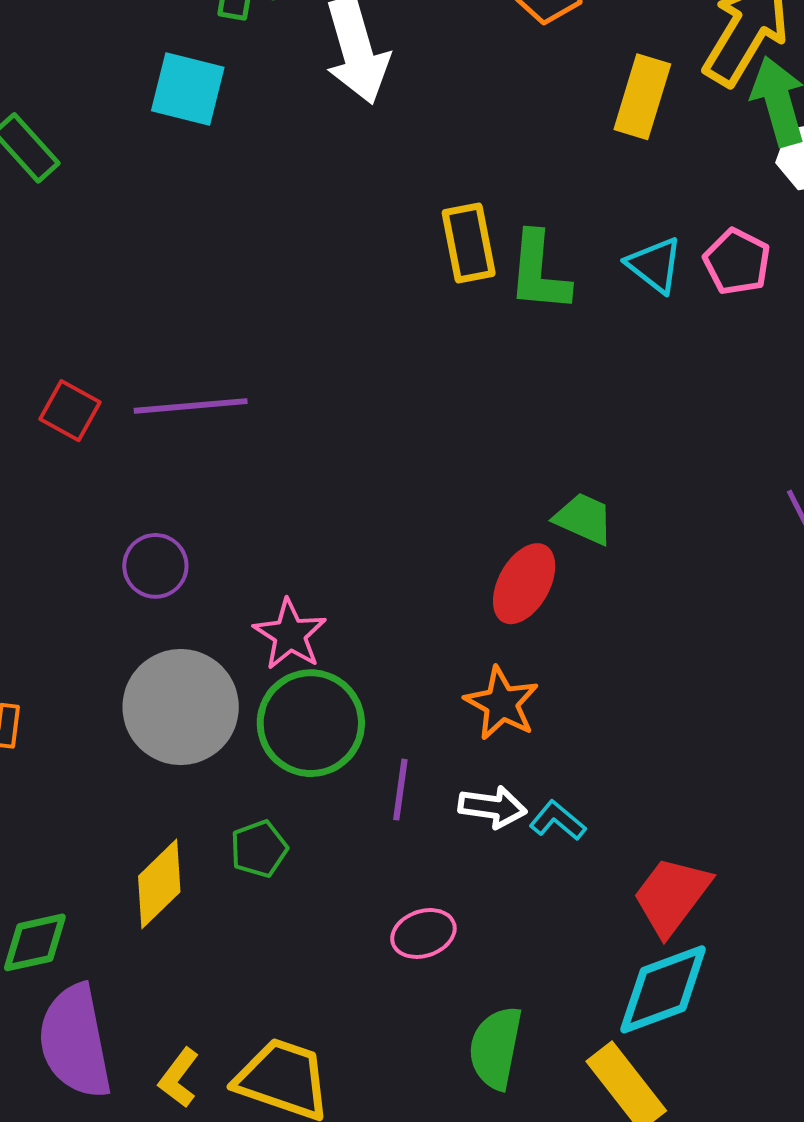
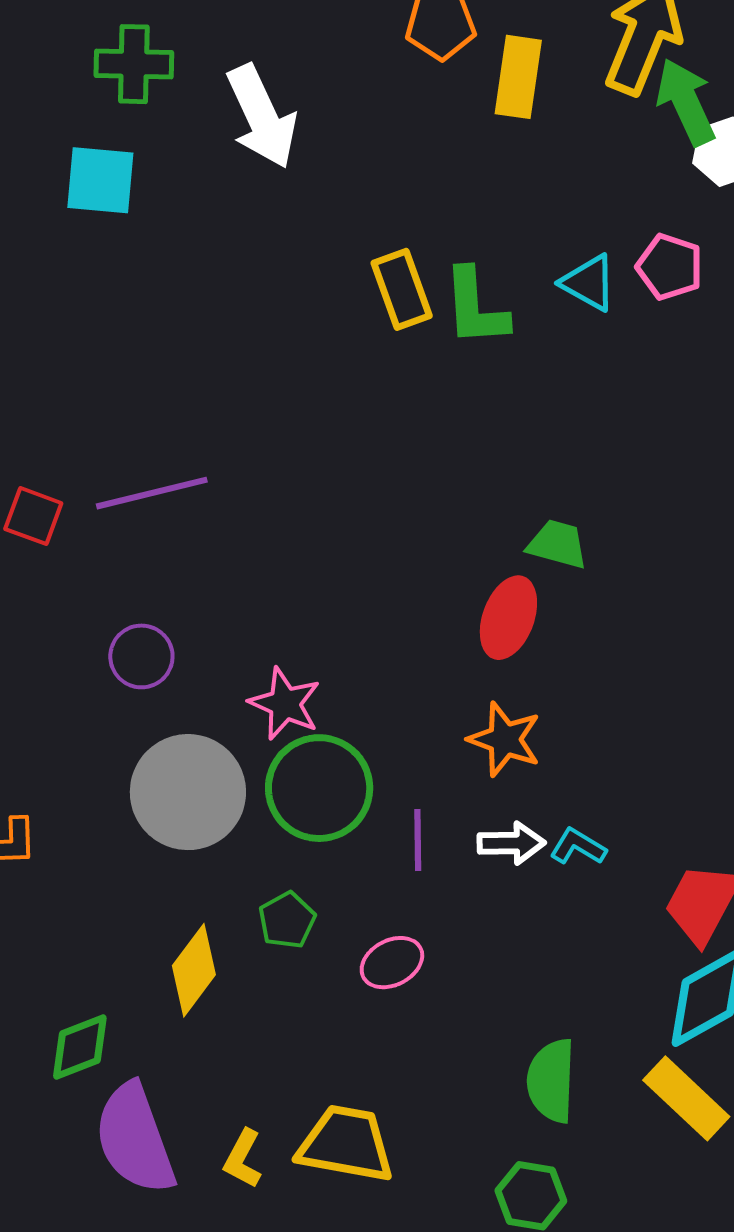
yellow rectangle: (642, 97) -> (518, 77), moved
pink ellipse: (423, 933) -> (392, 963), moved

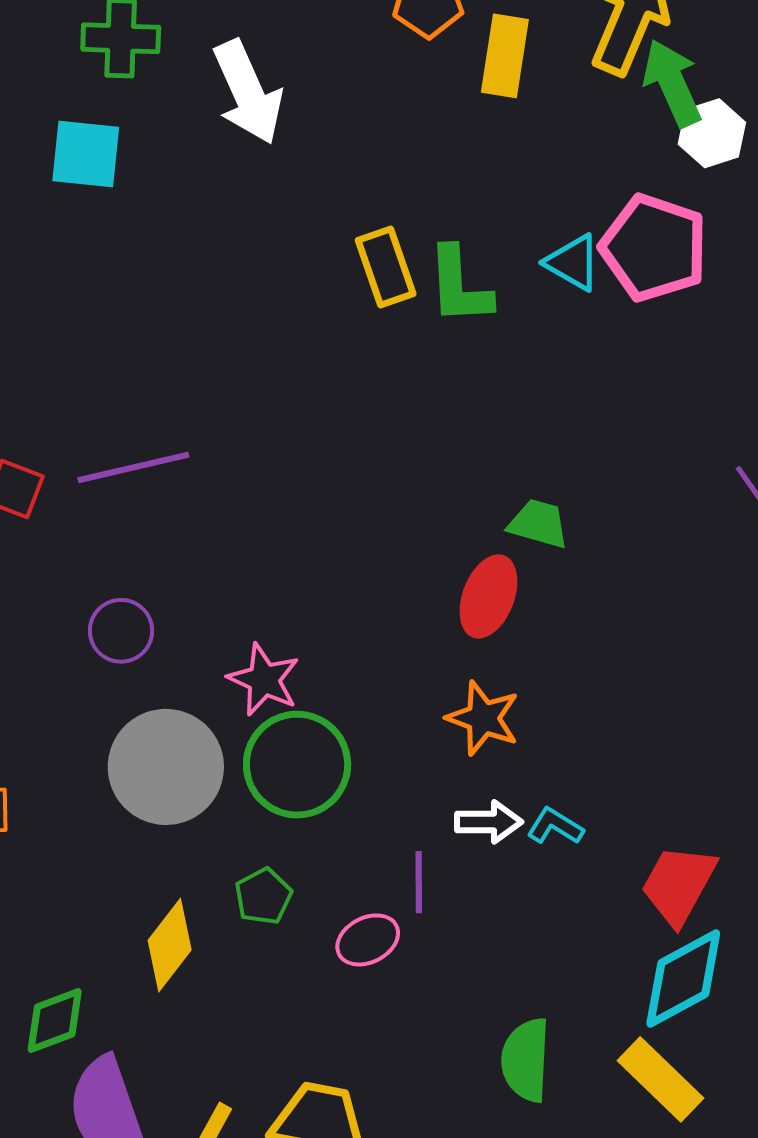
pink pentagon: (670, 267) -> (654, 248), size x1.6
purple line: (418, 840) -> (419, 882), moved

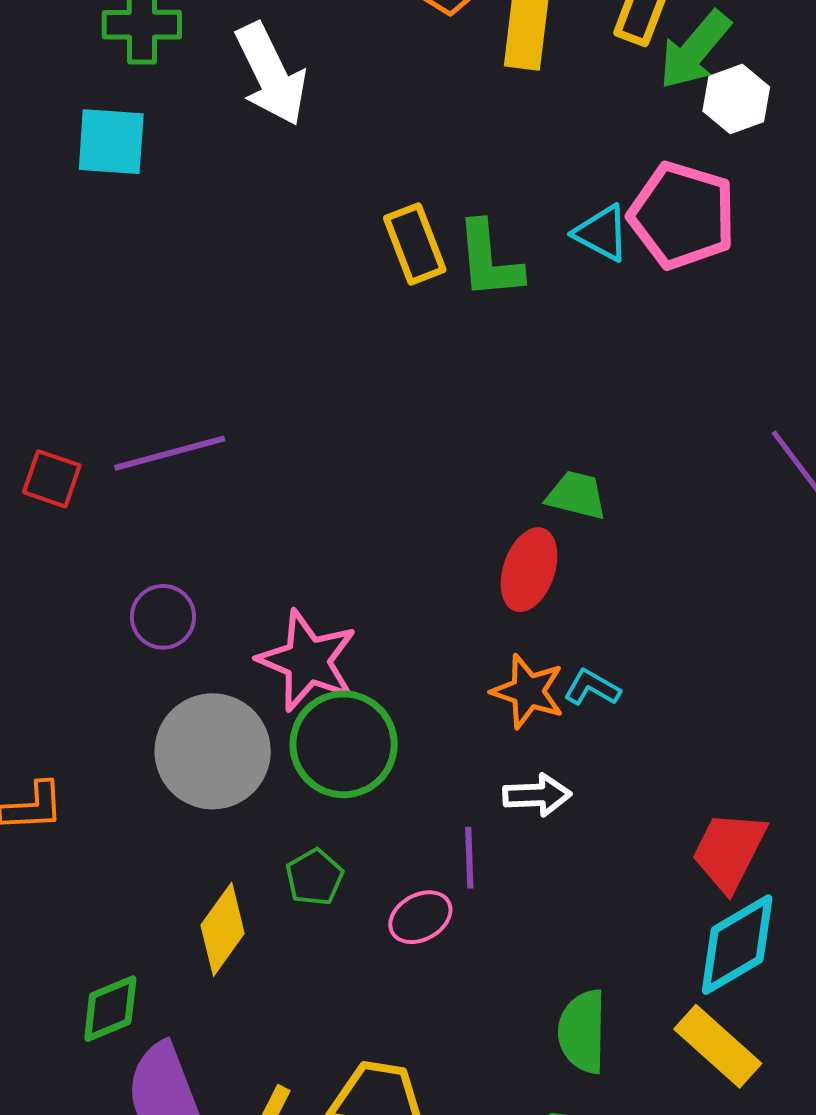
green arrow: (672, 83) -> (695, 50), turned -114
pink star: (264, 680) -> (307, 661), size x1.4
cyan L-shape: (555, 826) -> (592, 688), moved

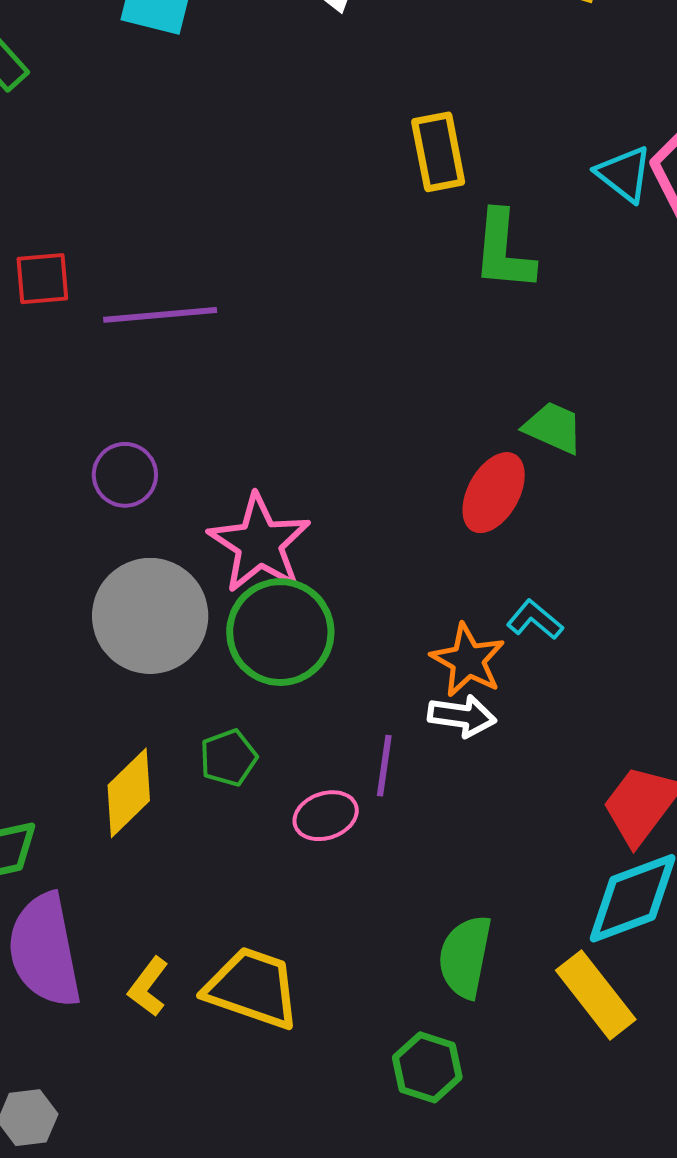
green L-shape: (489, 260) -> (503, 251), moved
red square: (52, 479) -> (42, 279), moved, turned -34
orange star: (528, 691) -> (468, 660), moved

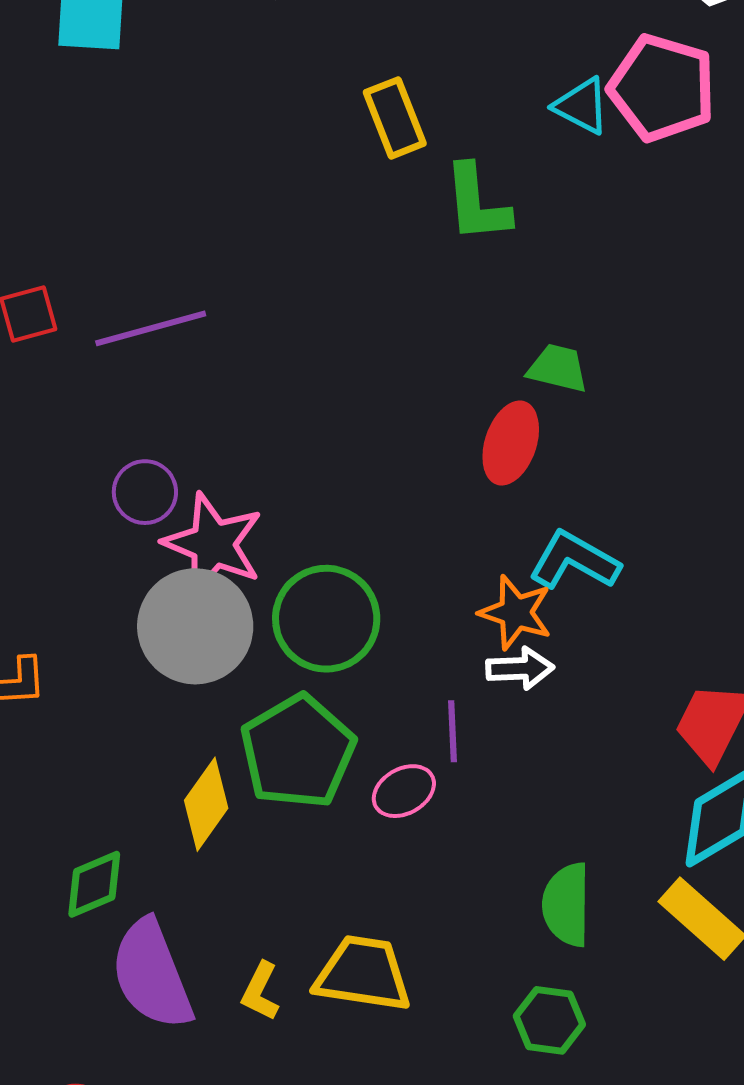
pink star: (259, 543) -> (213, 544), moved
cyan L-shape: (535, 620) -> (574, 561), size x1.6
green pentagon: (228, 758) -> (298, 752), size x2.0

